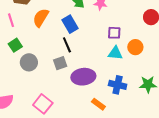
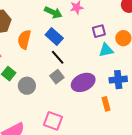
orange rectangle: (98, 104) -> (106, 104), turned 56

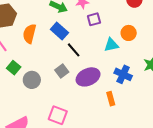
purple square: (99, 31) -> (94, 19), moved
black line: (58, 57) -> (74, 50), moved
blue cross: (118, 80) -> (123, 74), turned 30

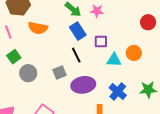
purple square: (94, 19) -> (101, 41), moved
blue rectangle: (59, 31) -> (78, 31), moved
orange semicircle: (29, 34) -> (38, 28), turned -108

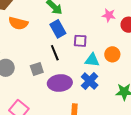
pink star: (97, 11) -> (109, 15), moved
blue cross: (118, 91) -> (90, 81), moved

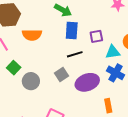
blue rectangle: (58, 29) -> (72, 30), turned 48
black line: (55, 53) -> (75, 54), turned -70

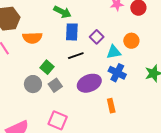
purple square: (96, 36) -> (97, 37), turned -32
green square: (14, 68) -> (47, 67), moved
gray square: (61, 75) -> (55, 85), moved

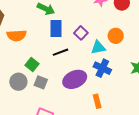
gray square: (55, 85) -> (41, 82), turned -32

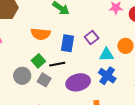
blue rectangle: (56, 29) -> (68, 43), moved
orange semicircle: (17, 35) -> (41, 34), moved
black line: (61, 52) -> (57, 64), moved

